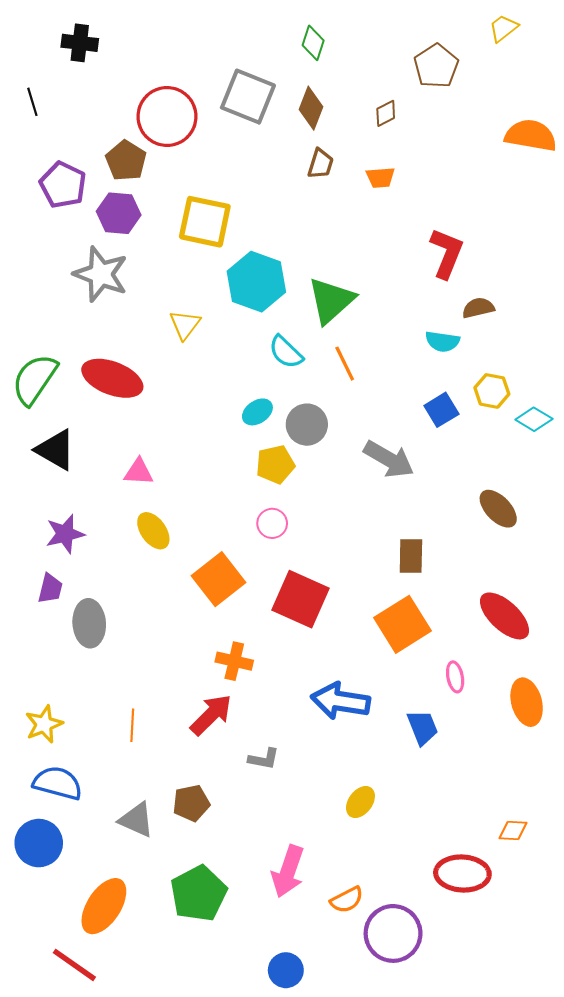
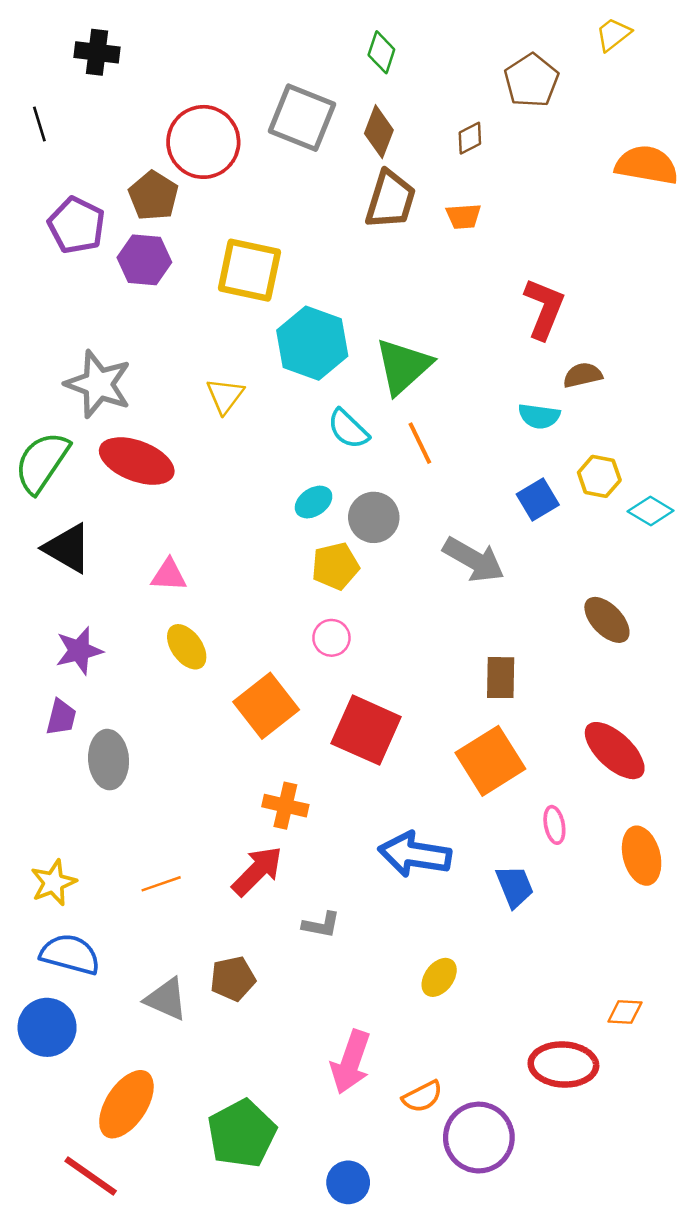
brown trapezoid: (321, 164) -> (390, 200), size x1.6
gray star: (101, 274) -> (98, 384), moved
orange line: (132, 725) -> (161, 884), turned 68
green pentagon: (199, 893) -> (242, 1134), moved

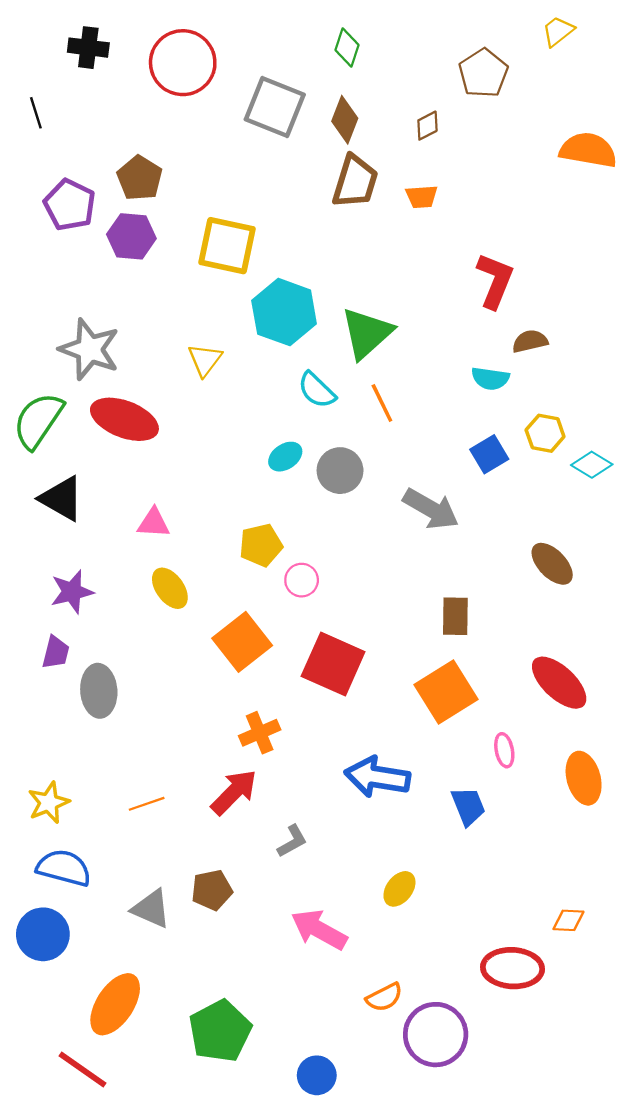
red circle: (203, 142) -> (183, 63), moved
yellow pentagon: (335, 566) -> (261, 545), moved
orange cross: (285, 806) -> (260, 733), turned -36
gray L-shape: (321, 925) -> (292, 841), turned -40
pink arrow: (351, 1062) -> (319, 930), moved, turned 100

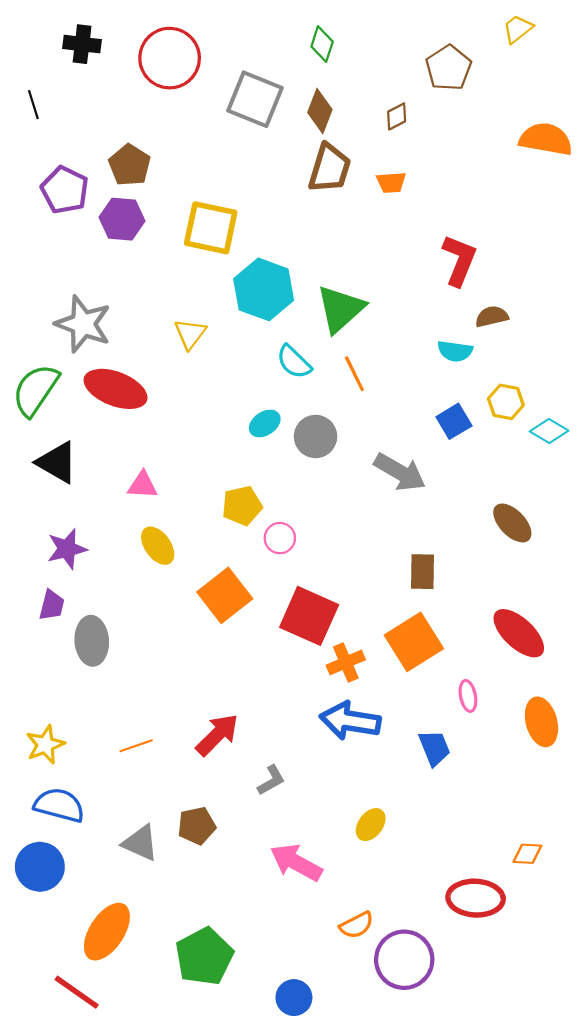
orange cross: (260, 733) -> (346, 662), moved

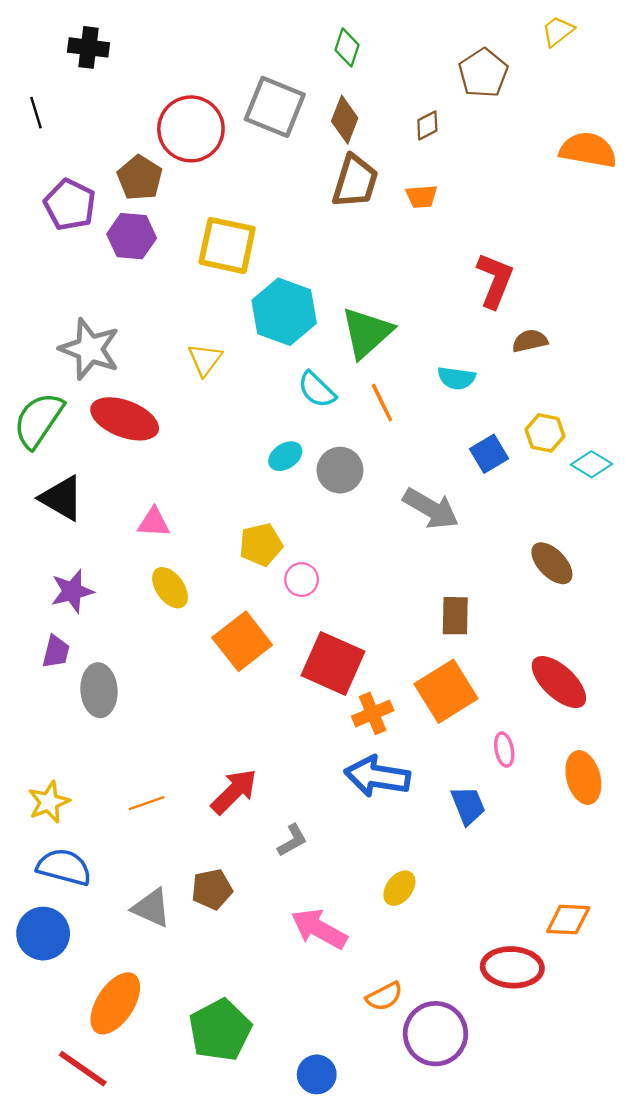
red circle: (170, 58) -> (191, 129), moved
cyan semicircle: (455, 351) -> (456, 378), moved
orange diamond: (527, 854) -> (568, 920), size x1.4

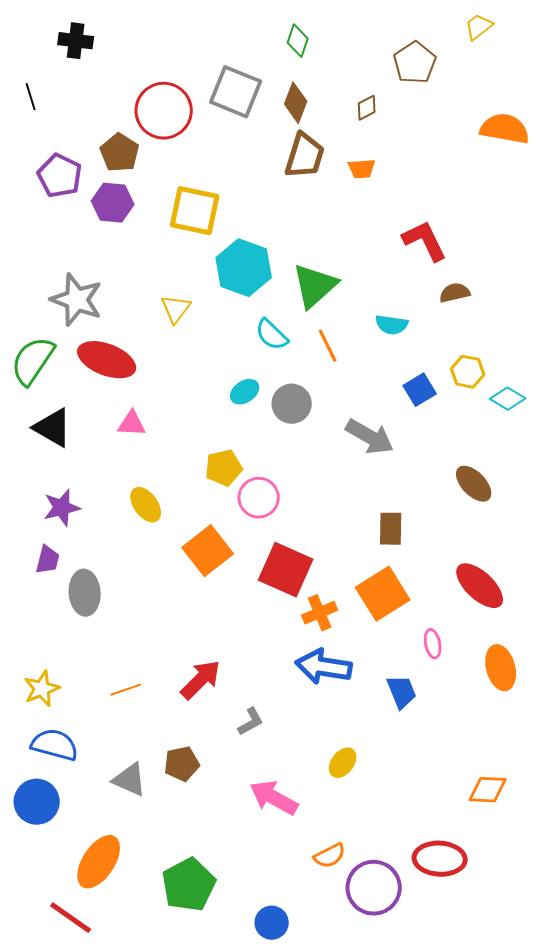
red L-shape: (495, 280) -> (425, 241), turned -48
pink triangle: (154, 523) -> (132, 424), moved
pink circle: (302, 580) -> (259, 498), size x1.4
red ellipse: (512, 967) -> (440, 859), moved

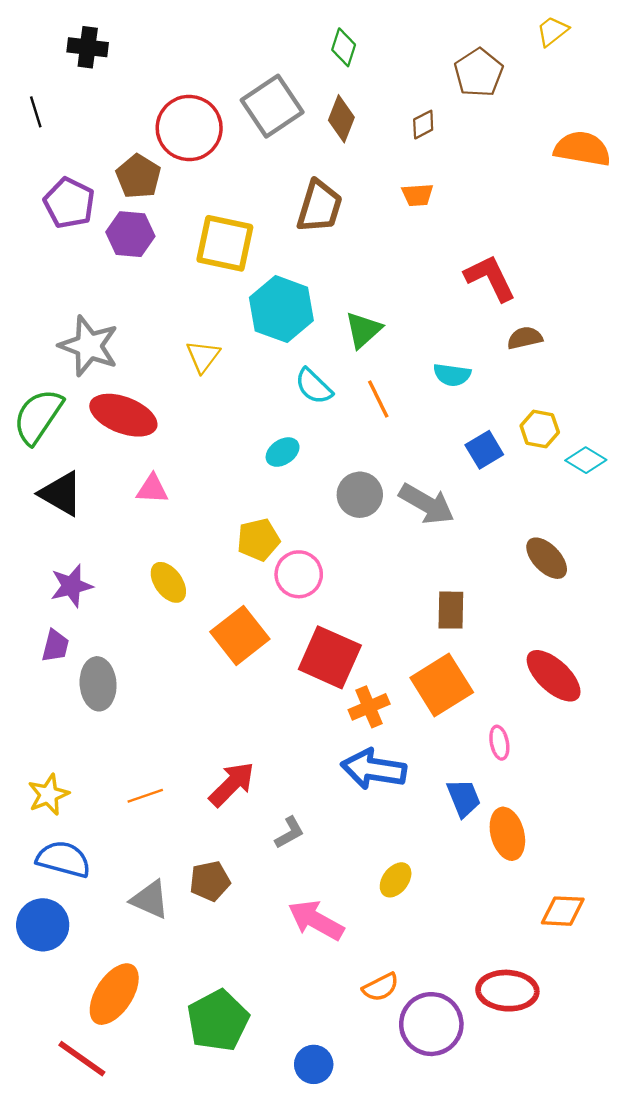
gray square: (236, 92) -> (272, 106), turned 34
brown trapezoid: (305, 156) -> (319, 206), moved
green triangle: (315, 286) -> (363, 330), size x0.7
gray circle: (292, 404) -> (360, 495), moved
orange ellipse: (501, 668) -> (507, 834), moved

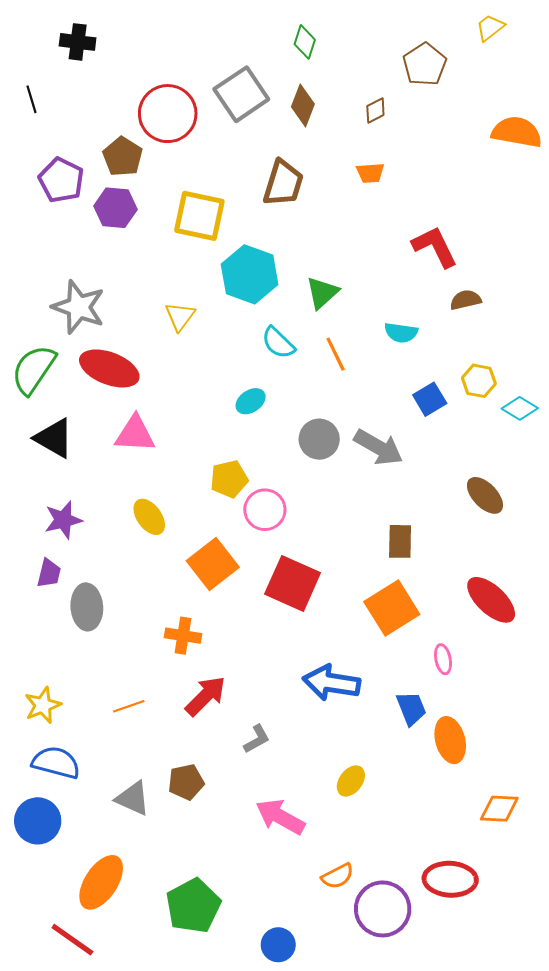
pink triangle: (152, 489) -> (135, 434), size x1.4
orange cross: (369, 707) -> (183, 636), moved, turned 32

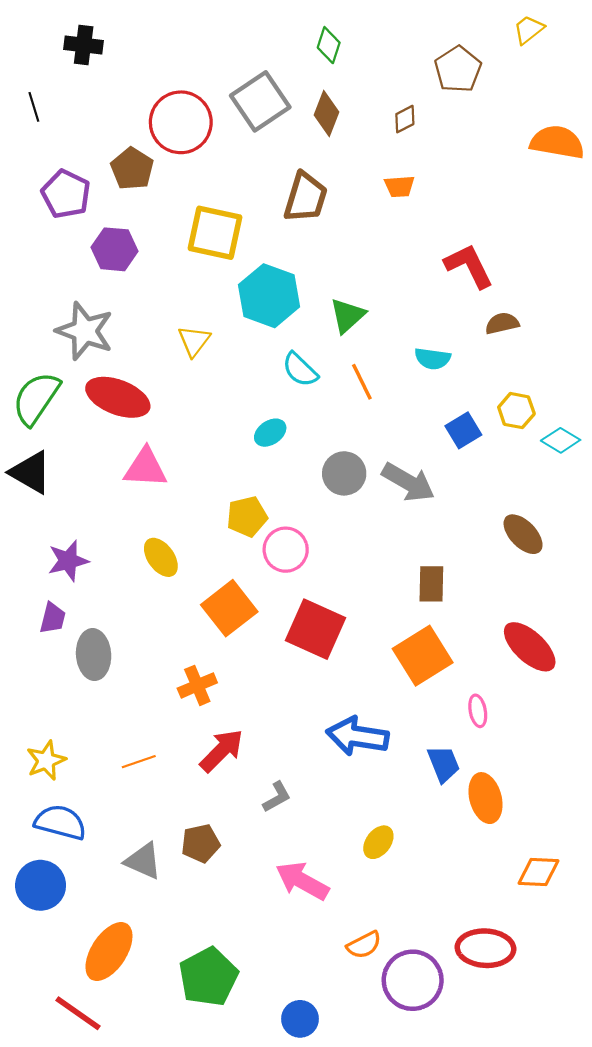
purple hexagon: (115, 208) -> (115, 249), moved
black triangle: (54, 438) -> (31, 472), moved
orange cross: (183, 636) -> (197, 685), turned -32

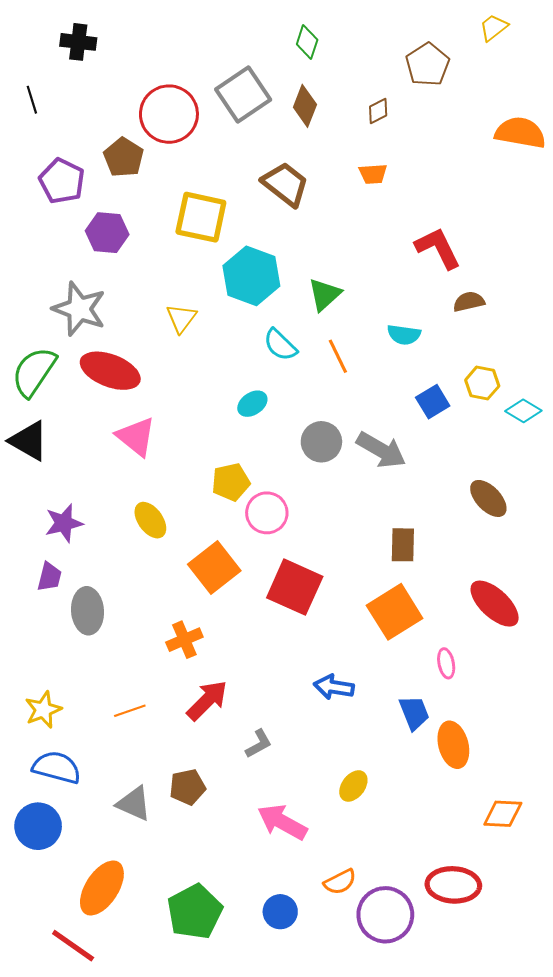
brown trapezoid: (306, 197) -> (285, 184), turned -69
pink triangle: (145, 468) -> (136, 437), turned 36
blue arrow: (357, 736) -> (334, 687), size x0.7
blue circle: (300, 1019) -> (280, 912), moved

